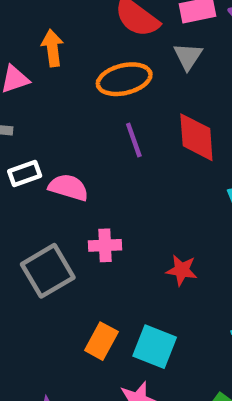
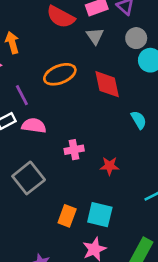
orange ellipse: (124, 79) -> (60, 74), moved
purple line: (134, 140) -> (22, 95), moved
pink cross: (105, 245) -> (74, 150), moved

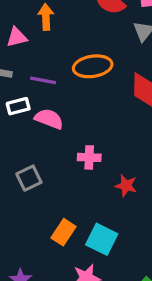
purple line: (22, 95) -> (43, 80), turned -65
gray square: (29, 178) -> (29, 178), size x0.7

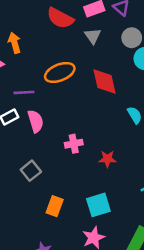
pink semicircle: (49, 119) -> (36, 121), turned 65
orange rectangle: (64, 232) -> (55, 206), moved
cyan square: (102, 239) -> (98, 205), turned -30

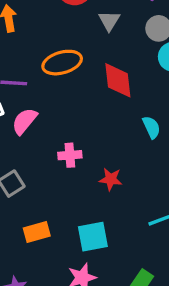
pink semicircle: (36, 121) -> (24, 121), turned -130
orange rectangle: (55, 206) -> (37, 232), turned 48

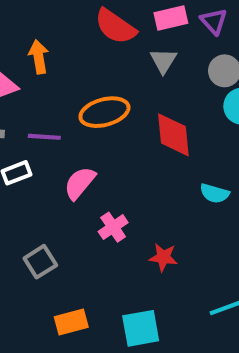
pink semicircle: (24, 121) -> (80, 183), moved
cyan semicircle: (151, 127) -> (215, 193), turned 130
pink cross: (70, 155) -> (113, 227), turned -30

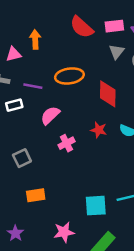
gray triangle: (163, 61) -> (117, 52), moved
red star: (163, 257) -> (99, 130), moved
cyan square: (141, 328) -> (96, 206), moved

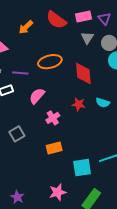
orange arrow: (35, 39) -> (26, 27), moved, turned -126
orange rectangle: (36, 195) -> (54, 148), moved

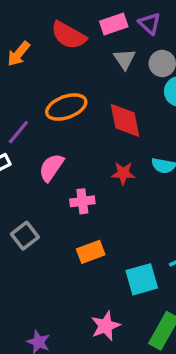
purple line: (20, 73) -> (18, 132), turned -49
pink cross: (53, 118) -> (82, 201), turned 32

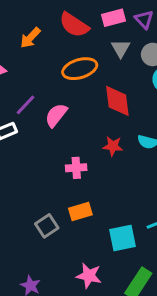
orange ellipse: (66, 107) -> (80, 69), moved
pink semicircle: (51, 168) -> (56, 115), moved
gray square: (25, 236) -> (47, 226), moved
pink star: (106, 326) -> (89, 276), turned 30

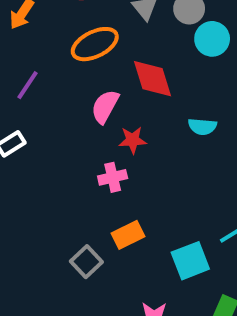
purple line: (26, 105) -> (27, 85), moved
pink semicircle: (56, 115) -> (105, 106), moved
red star: (113, 146) -> (133, 140), moved

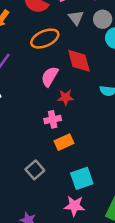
orange rectangle: (128, 235) -> (64, 142), moved
cyan square: (190, 261) -> (82, 178), moved

